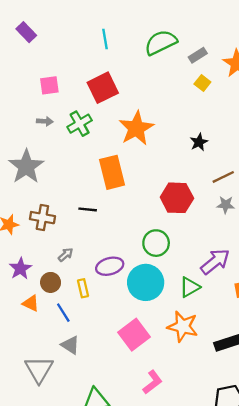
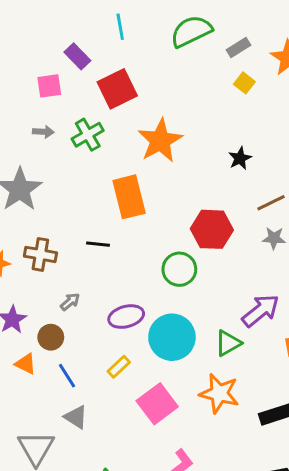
purple rectangle: (26, 32) -> (77, 56), moved
green circle: (156, 243) -> (179, 269), moved
yellow rectangle: (83, 288) -> (119, 367), moved, turned 60

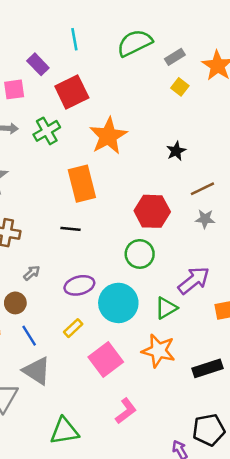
black line: (98, 244) -> (71, 229), moved
green circle: (179, 269) -> (140, 254), moved
gray triangle: (76, 417) -> (37, 371), size x1.4

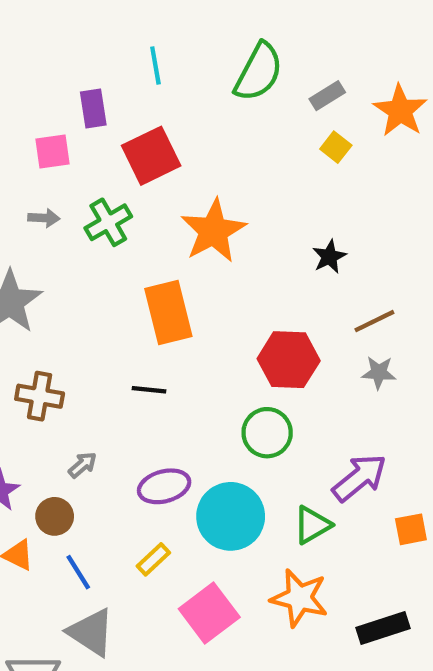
green semicircle: (135, 43) -> (259, 72), turned 144
purple rectangle: (38, 64) -> (93, 108), turned 35

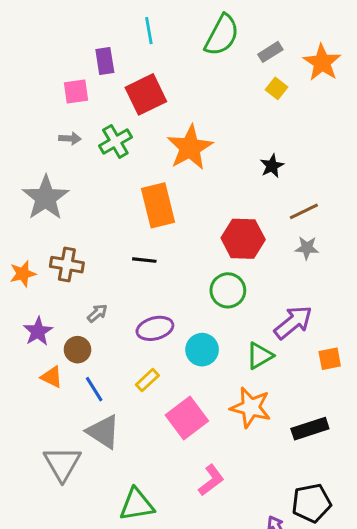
cyan circle: (231, 516) -> (202, 350), size x0.7

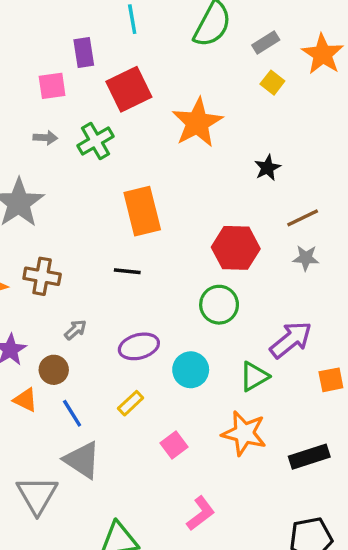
orange star: (190, 148) -> (197, 123), moved
pink square: (187, 418) -> (174, 445), size x0.6

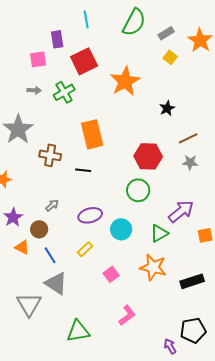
brown cross: (42, 276) -> (50, 155), moved

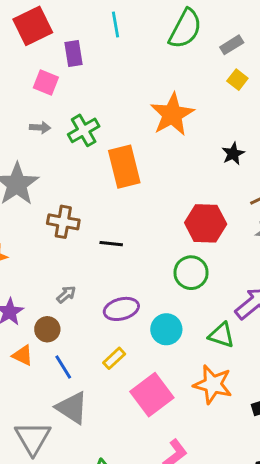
pink square: (38, 59) -> (46, 83), turned 30
red square: (84, 61) -> (33, 26), moved
orange rectangle: (92, 134) -> (124, 167), moved
green triangle: (159, 233) -> (222, 335), turned 48
pink square: (111, 274) -> (152, 395), size x1.8

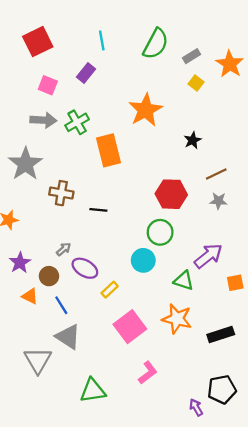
purple rectangle: (73, 53) -> (86, 73), moved, turned 48
gray arrow: (40, 128) -> (43, 120), size x1.6
purple ellipse: (121, 309) -> (85, 268), moved, turned 45
cyan circle: (166, 329) -> (143, 260), moved
yellow rectangle: (114, 358) -> (110, 290), moved

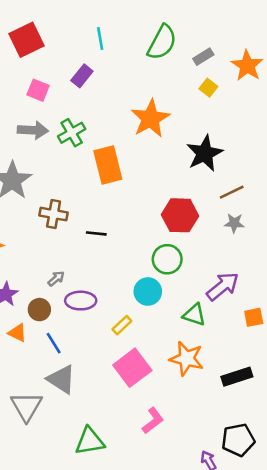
black star: (193, 140) -> (205, 153), size x1.8
purple ellipse: (85, 268) -> (81, 301), turned -30
yellow rectangle: (110, 290) -> (122, 325), moved

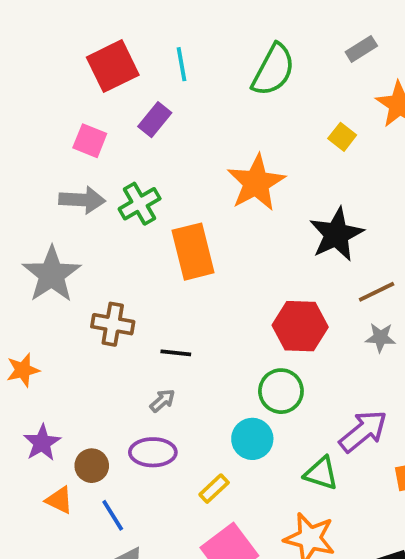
red square: (26, 40) -> (113, 66), moved
gray rectangle: (203, 57) -> (361, 49), moved
gray arrow: (56, 279) -> (162, 401), moved

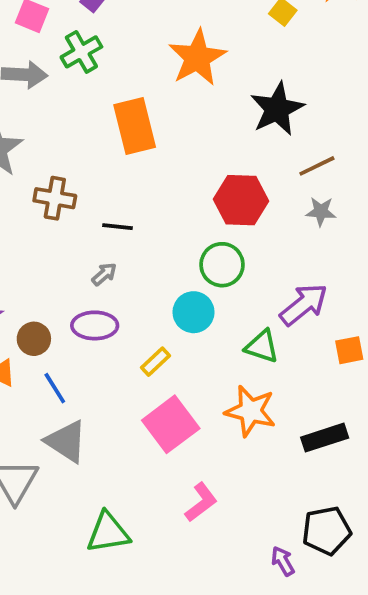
green cross: (140, 204) -> (81, 52), moved

